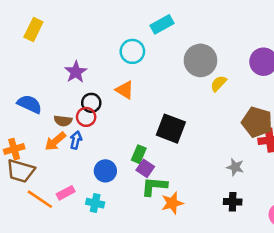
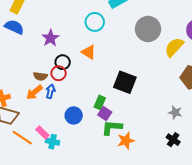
yellow semicircle: (218, 84) -> (174, 47), moved, size x1.5
blue semicircle: (30, 104) -> (14, 27), moved
pink rectangle: (66, 193) -> (42, 133), turned 72
black cross: (233, 202) -> (173, 140), turned 32
cyan cross: (95, 203) -> (52, 142), moved

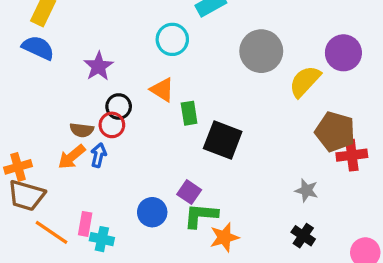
green rectangle: (100, 102) -> (189, 113), moved, turned -32
blue circle: (74, 115) -> (152, 212), moved
pink rectangle: (42, 133) -> (85, 224), turned 56

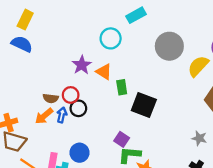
purple star: (98, 66) -> (82, 65), moved
black circle: (119, 107) -> (78, 108), moved
blue circle: (152, 212) -> (80, 153), moved

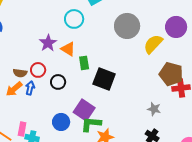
black circle: (78, 108) -> (58, 82), moved
purple square: (122, 139) -> (84, 110), size x1.5
blue circle: (80, 153) -> (61, 122), moved

